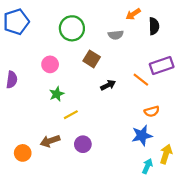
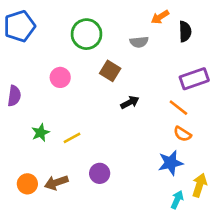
orange line: (141, 80) -> (178, 108), moved
green star: (57, 94) -> (41, 133), moved
orange semicircle: (152, 111) -> (182, 134), turned 48
yellow line: (71, 115) -> (72, 138), moved
brown arrow: (50, 141) -> (56, 183), moved

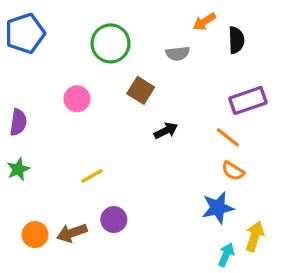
green star: (41, 133) -> (18, 169), moved
purple circle: (100, 173) -> (114, 220), moved

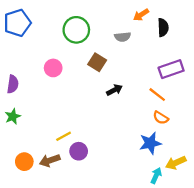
yellow line: (92, 176) -> (64, 136), moved
yellow arrow: (255, 236) -> (176, 163), turned -132

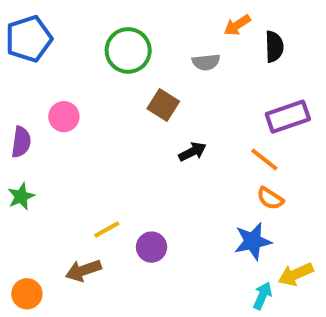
pink circle: (53, 68) -> (64, 117), moved
purple circle: (79, 151) -> (152, 247), moved
orange circle: (24, 162) -> (27, 294), moved

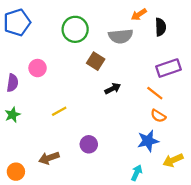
gray semicircle: (206, 62) -> (121, 36), size x1.5
yellow line: (107, 230) -> (59, 111), moved
cyan arrow: (262, 296) -> (137, 173), moved

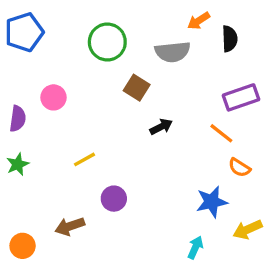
orange semicircle: (158, 116) -> (239, 168), moved
purple circle: (89, 144) -> (114, 199), moved

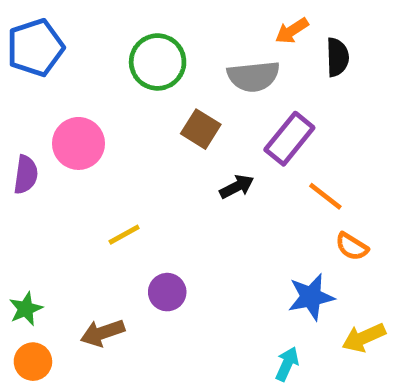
pink circle: (53, 97) -> (78, 143), size x1.4
purple rectangle: (241, 97) -> (289, 139), moved, turned -32
green star: (18, 164) -> (26, 309), moved

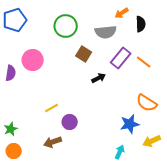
orange line: (325, 196) -> (144, 62), moved
yellow line: (124, 235) -> (52, 108), moved
orange semicircle: (352, 247) -> (147, 103), size x1.5
brown arrow: (102, 333) -> (53, 142), moved

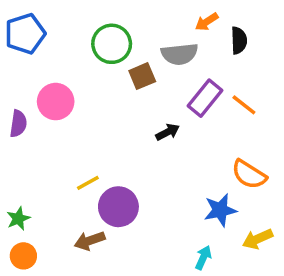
brown square: (84, 54) -> (142, 76), moved, turned 35
purple circle: (70, 122) -> (118, 207), size x1.5

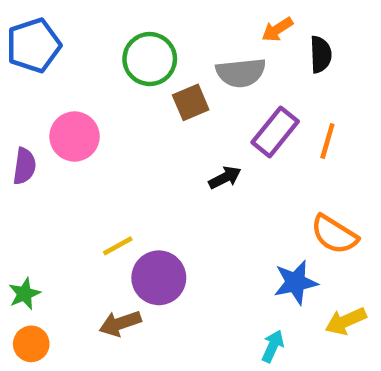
orange line: (244, 105) -> (327, 141), turned 68

